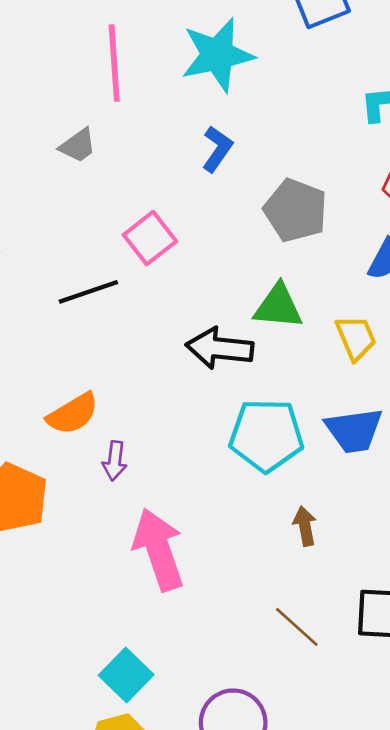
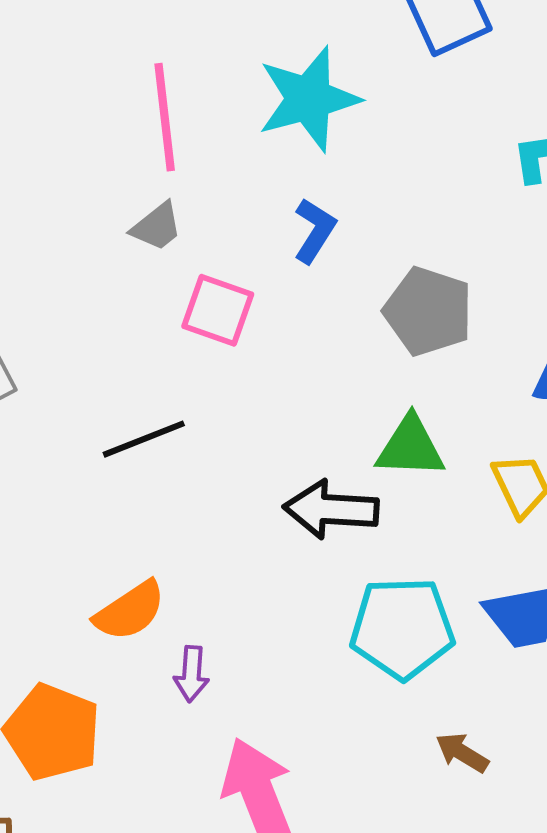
gray trapezoid: (78, 146) -> (157, 227), moved
pink square: (150, 238) -> (218, 310), moved, turned -30
brown arrow: (305, 526) -> (462, 753), turned -45

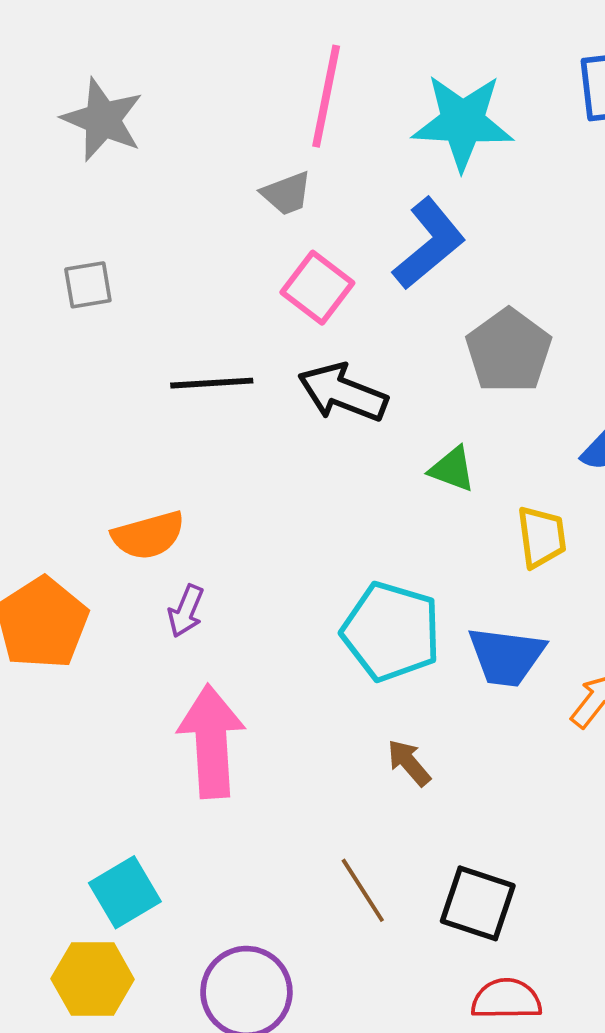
blue L-shape: (315, 231) -> (429, 244), size x1.5
green triangle: (410, 447) -> (452, 469), size x0.7
black arrow: (331, 509) -> (343, 393), moved

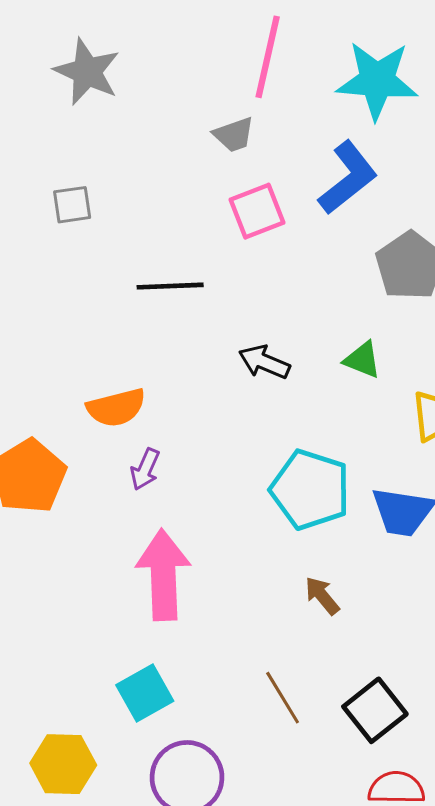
pink square: (317, 288) -> (257, 211), turned 30
black arrow: (343, 393) -> (264, 362), moved, size x0.7
cyan square: (125, 892) -> (145, 693), moved
black square: (478, 903) -> (375, 710), turned 32

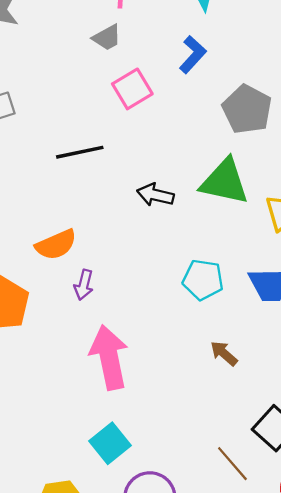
blue L-shape: (348, 178) -> (193, 55), size x0.7
green triangle: (362, 360) -> (225, 182), size x1.8
cyan pentagon: (310, 490) -> (203, 280), size x0.7
brown line: (283, 698) -> (232, 464), moved

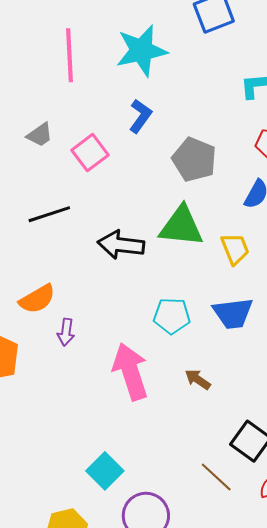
gray trapezoid: (107, 38) -> (40, 135), moved
black arrow: (155, 195) -> (121, 245), size x1.4
pink arrow: (109, 357) -> (130, 372), moved

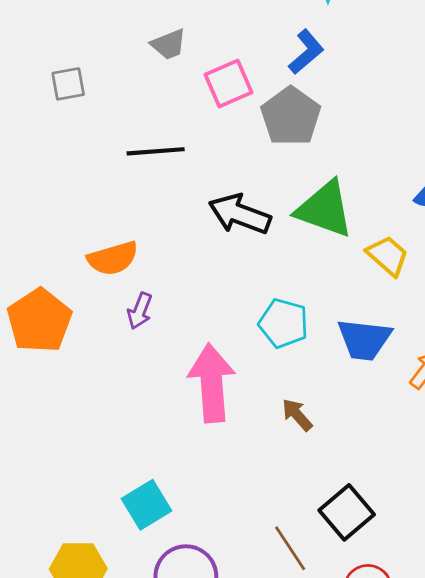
gray pentagon: (194, 160) -> (291, 116), moved
yellow trapezoid: (235, 249) -> (388, 256), turned -40

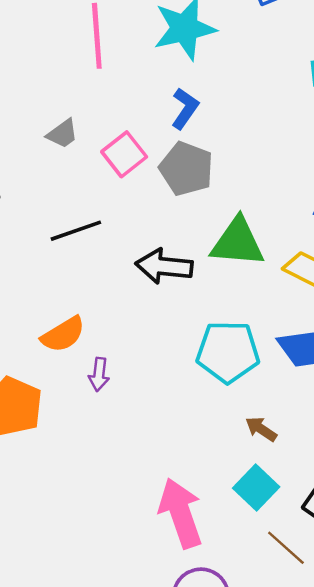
cyan pentagon: (284, 323) -> (228, 352), size x1.4
pink arrow: (212, 383) -> (181, 513), moved
cyan square: (147, 505) -> (256, 488), moved

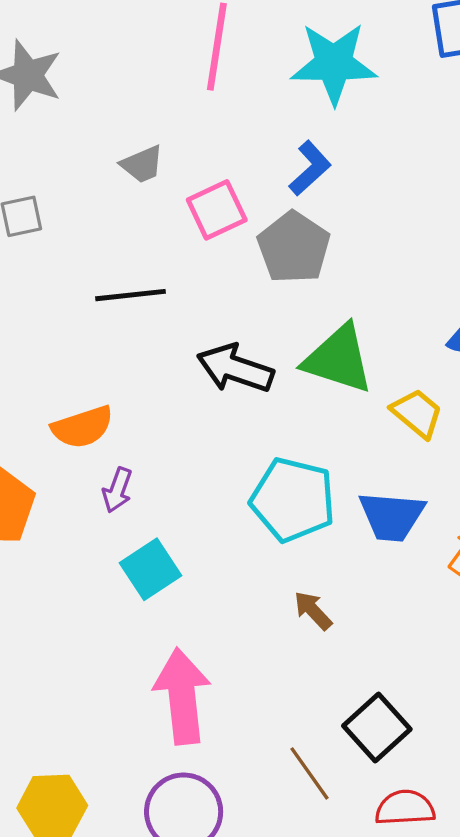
cyan square: (256, 488) -> (151, 569), moved

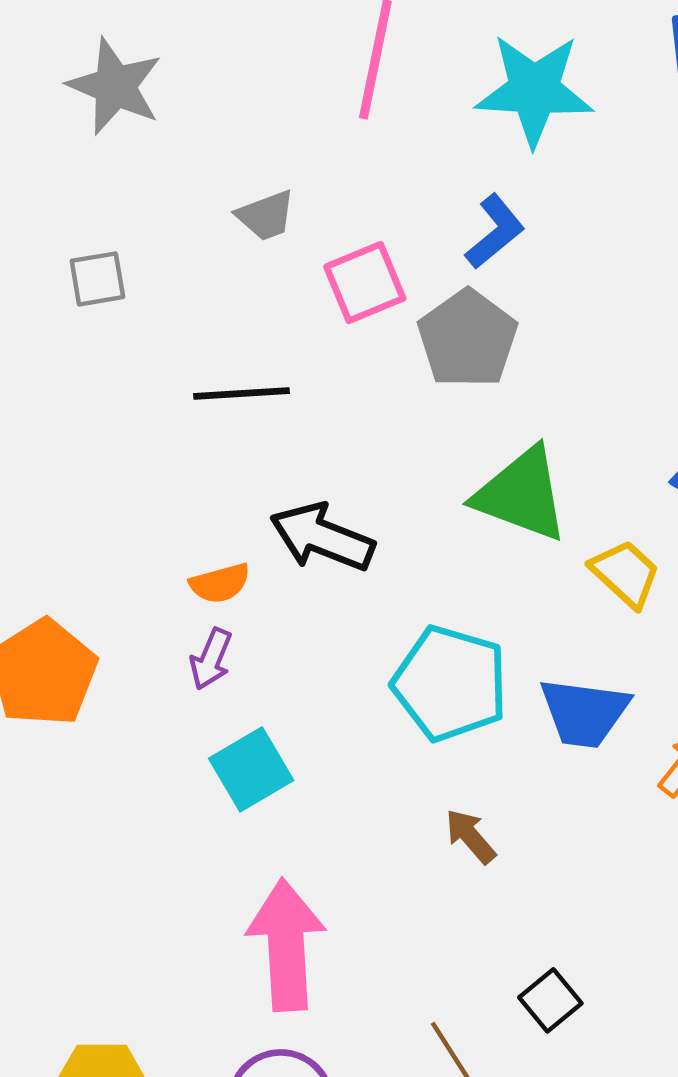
black arrow: (235, 368) -> (322, 537), moved
orange semicircle: (82, 427) -> (220, 583), moved, size x0.7
black square: (377, 727) -> (550, 1000), size x0.7

